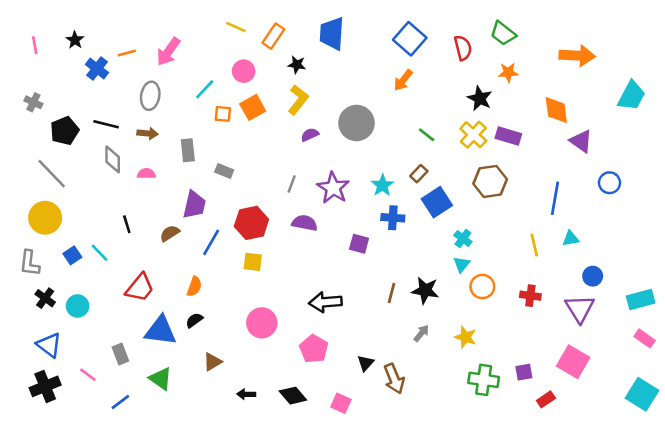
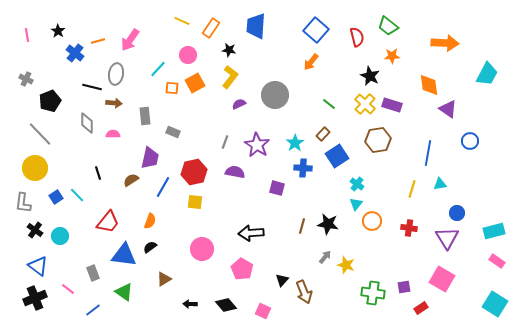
black line: (106, 124) -> (92, 87), moved
yellow line: (534, 245) -> (412, 189), turned 30
yellow star: (465, 337) -> (346, 265), moved

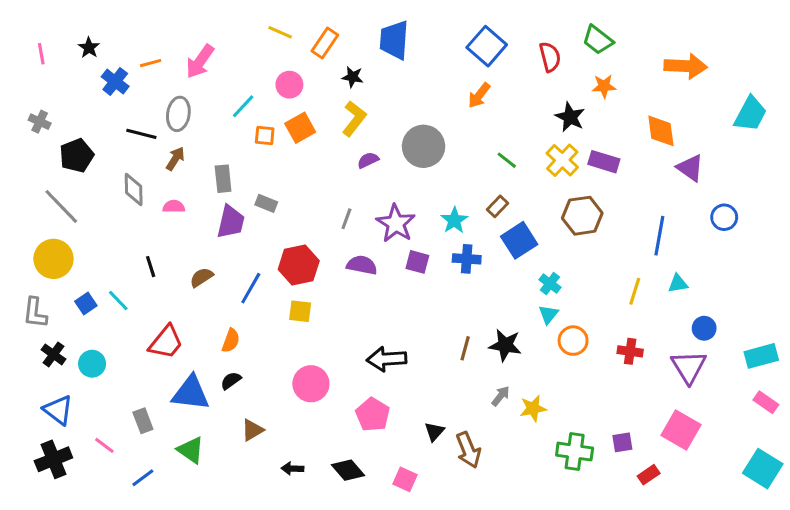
brown arrow: (114, 103) -> (175, 159), turned -63
purple trapezoid: (150, 158) -> (231, 222), moved
purple square: (277, 188) -> (417, 262), moved
yellow star: (346, 265) -> (533, 408), turned -30

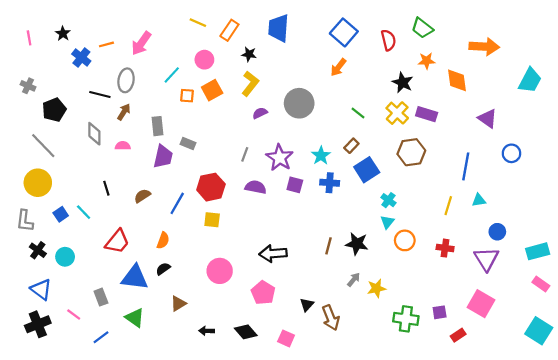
orange diamond: (661, 131) -> (457, 80), moved

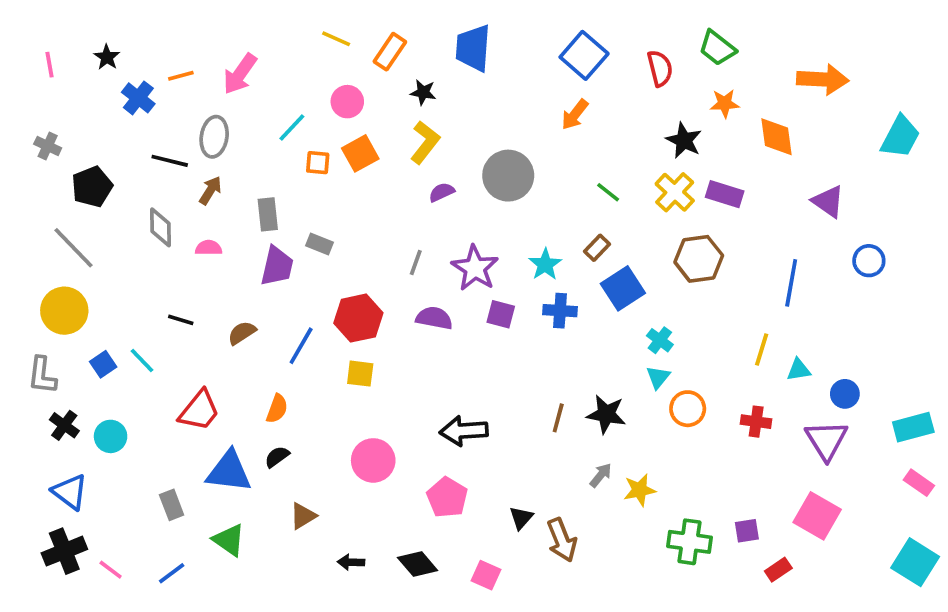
black line: (106, 188) -> (181, 320), turned -56
cyan triangle: (479, 200) -> (799, 370), moved
pink line: (74, 314) -> (111, 570), moved

